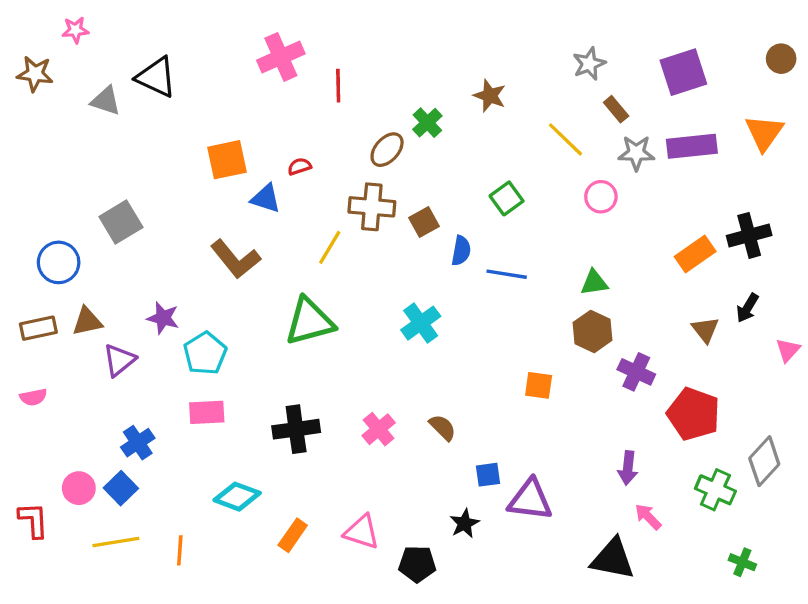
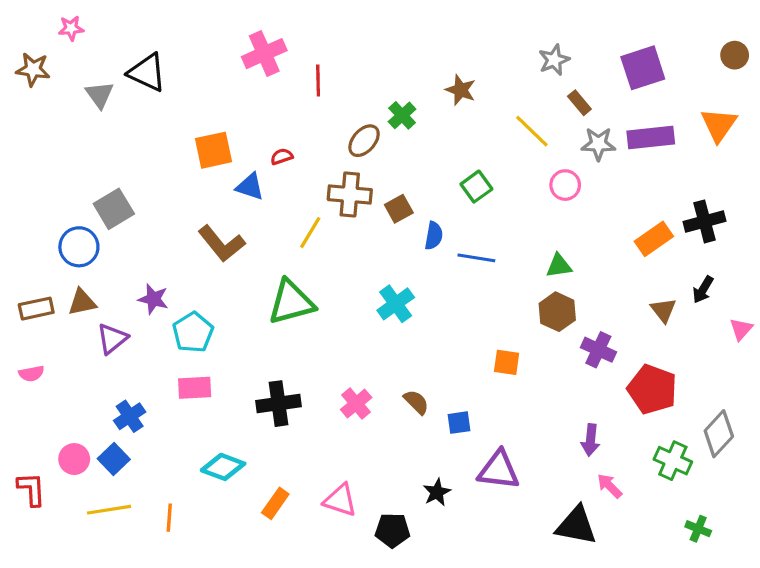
gray triangle: (106, 101) -> (100, 95), turned 36
blue circle: (59, 262) -> (79, 247), moved
blue square: (488, 475) -> (459, 423), moved

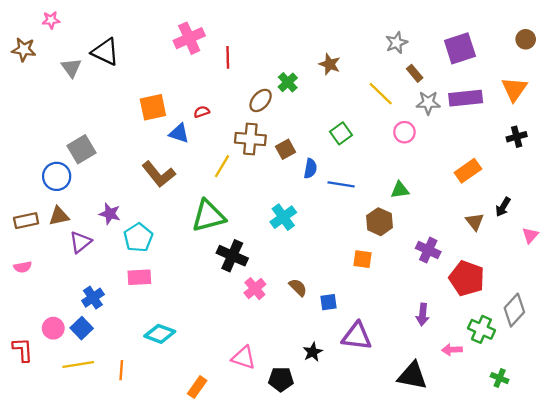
black cross: (705, 221) -> (517, 137), moved, size x0.7
brown hexagon: (557, 312) -> (380, 222), moved
black cross: (278, 404) -> (232, 256), moved, turned 32
pink arrow: (610, 486) -> (452, 350), moved, turned -48
orange rectangle: (275, 503) -> (197, 387), moved

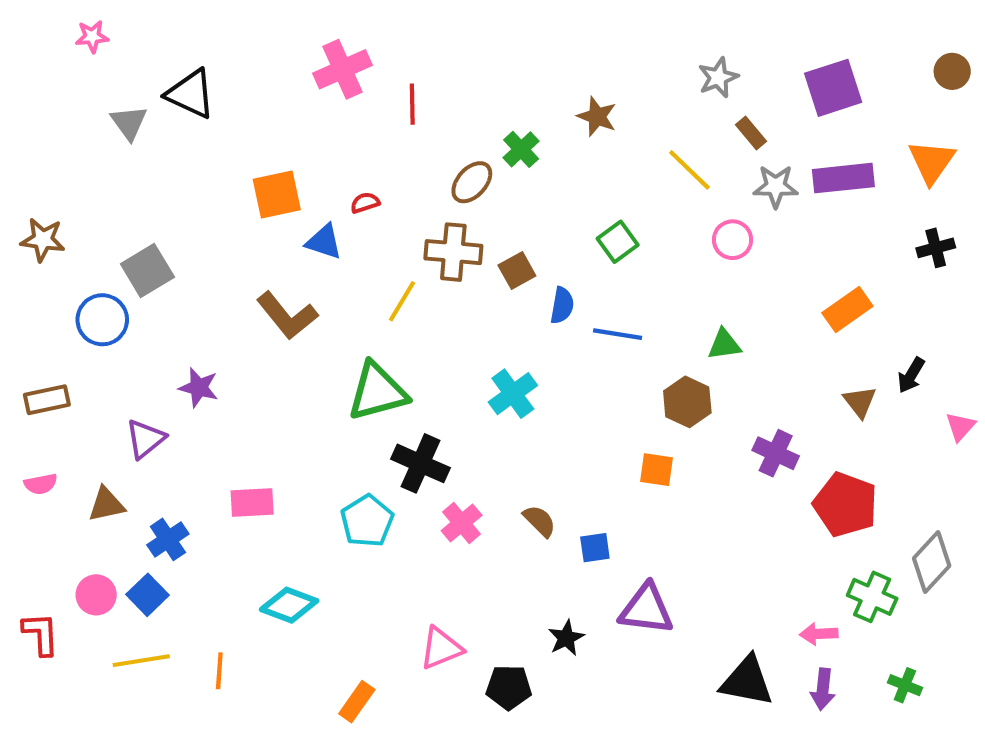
brown star: (24, 49) -> (43, 240), moved
brown triangle: (59, 216) -> (106, 505), moved
cyan pentagon: (138, 238) -> (367, 521), moved
purple arrow: (423, 315) -> (823, 689), moved
pink triangle: (244, 358) -> (441, 648), turned -40

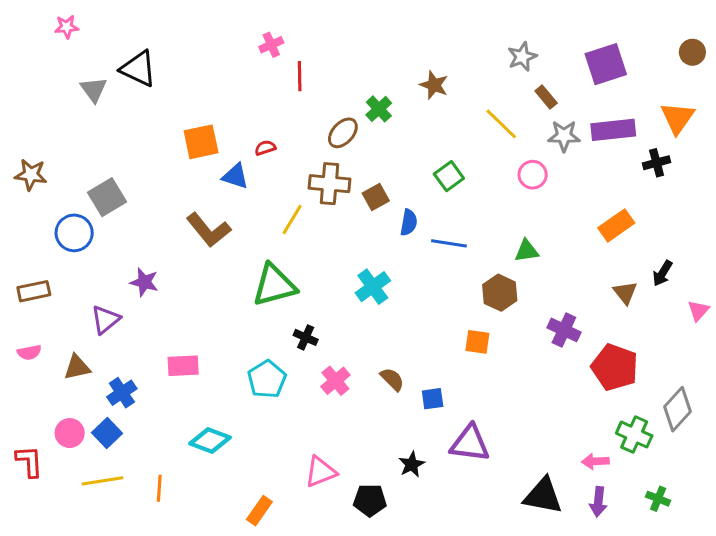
pink cross: (342, 69) -> (271, 45), moved, size x0.6
black cross: (936, 248) -> (657, 163), moved
black cross: (420, 463) -> (306, 337), size x0.6

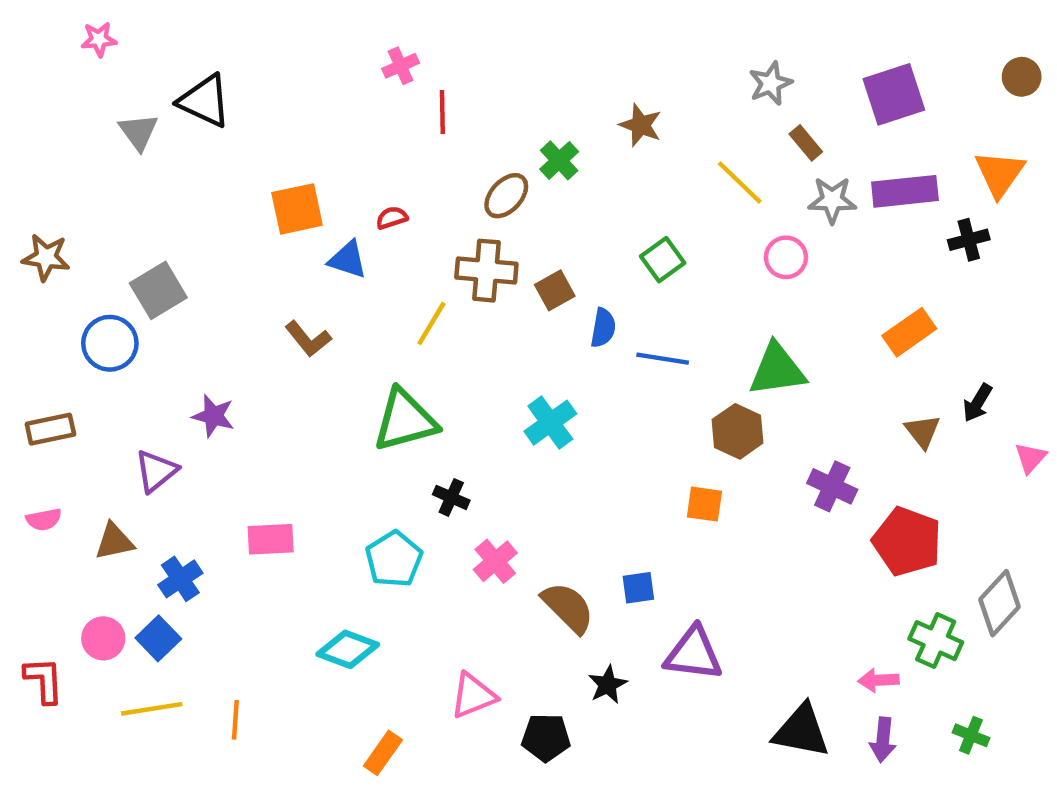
brown L-shape: (209, 230) -> (308, 339), size x0.7
green triangle: (527, 251) -> (777, 370), size x1.6
brown semicircle: (392, 379) -> (568, 608), moved, size x1.5
cyan diamond: (210, 440) -> (348, 649), moved

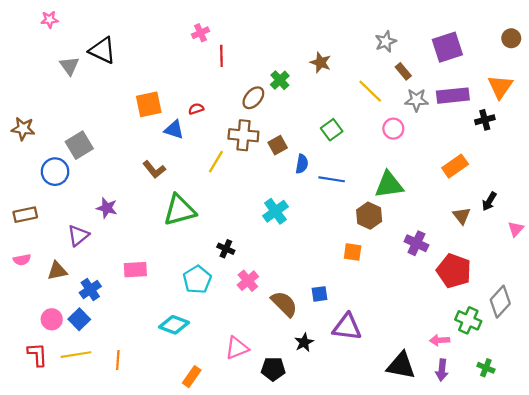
green triangle: (405, 420) -> (180, 210), moved
red L-shape: (44, 680) -> (37, 355), moved

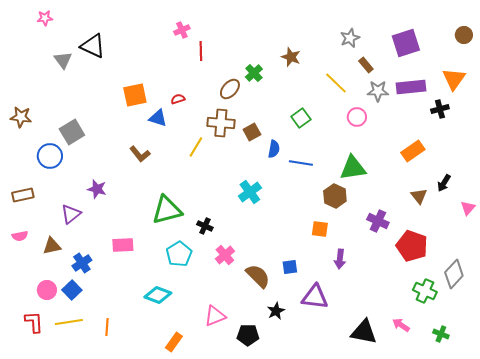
green triangle: (180, 210) -> (167, 210), moved
pink arrow: (440, 340) -> (401, 325), moved, turned 36
purple arrow: (442, 370) -> (340, 259), moved

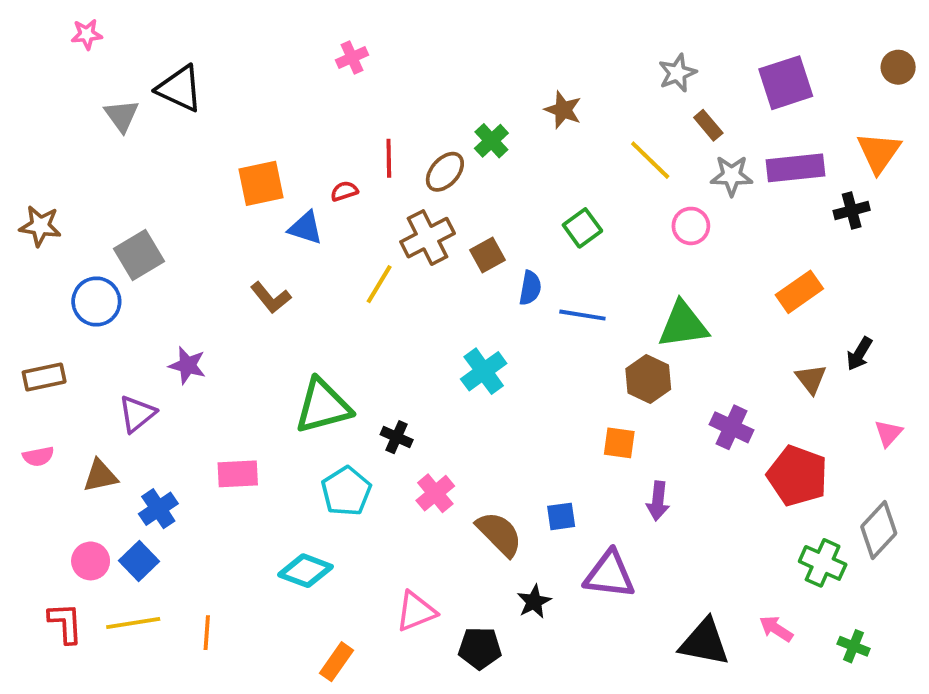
red line: (201, 51) -> (389, 158), moved
brown cross: (221, 123) -> (428, 238), turned -32
pink triangle: (468, 208) -> (888, 433), moved

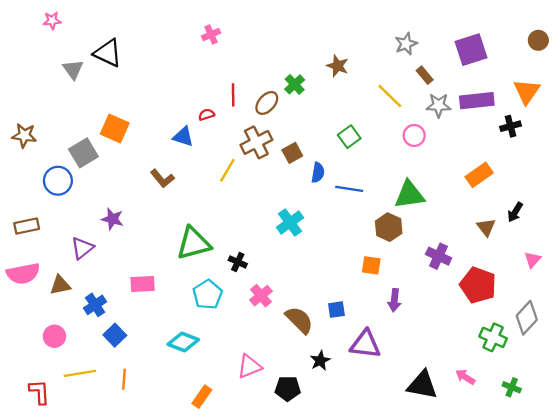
orange square: (261, 183) -> (115, 129), moved, turned 36
pink semicircle: (38, 456) -> (23, 274), size x1.8
blue square: (139, 561) -> (115, 335), moved
red L-shape: (65, 623) -> (39, 392), moved

